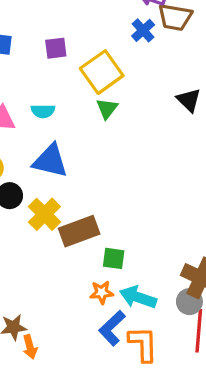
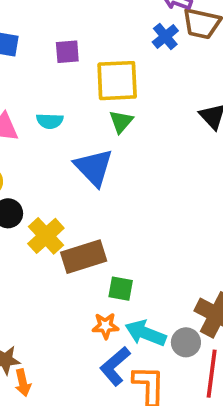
yellow square: (102, 72) -> (117, 81), turned 30
blue triangle: (50, 161) -> (94, 167), moved, turned 30
gray circle: (189, 302) -> (186, 342), moved

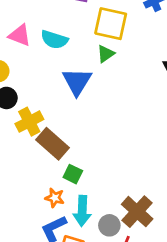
cyan semicircle: (50, 121) -> (54, 40), size x1.4
brown rectangle: (84, 257) -> (52, 144), turned 44
cyan arrow: (146, 333) -> (82, 211), turned -124

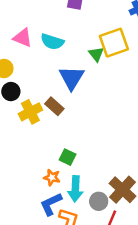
yellow square: (111, 24) -> (114, 43), moved, turned -32
green triangle: (106, 54) -> (96, 54), turned -35
brown rectangle: (52, 144) -> (54, 106), moved, size x0.7

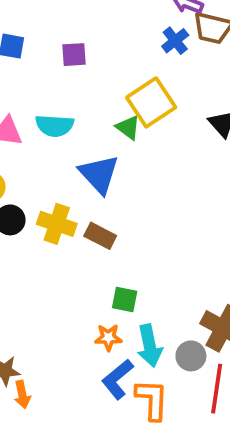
brown rectangle: (54, 106) -> (100, 236), moved
yellow cross: (30, 112) -> (57, 224), moved, turned -30

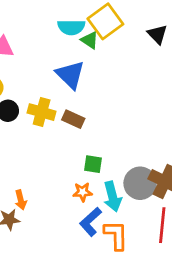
cyan semicircle: (55, 126) -> (71, 27), moved
gray circle: (191, 356) -> (140, 183), moved, size x1.5
orange arrow: (22, 395) -> (21, 200), moved

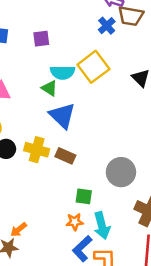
green triangle: (90, 40) -> (50, 88), moved
gray circle: (140, 183) -> (121, 172), moved
orange arrow: (21, 200) -> (19, 230), turned 66

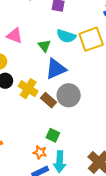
green triangle: (50, 88) -> (44, 46), moved
blue triangle: (62, 116) -> (56, 69), turned 35
gray circle: (121, 172) -> (69, 95), moved

